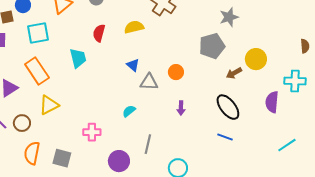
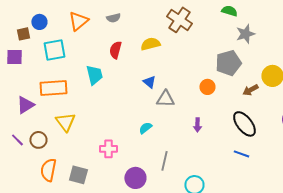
orange rectangle: (37, 71) -> (53, 88), turned -60
orange circle: (176, 72) -> (207, 87), moved
yellow triangle: (49, 105) -> (65, 122), turned -40

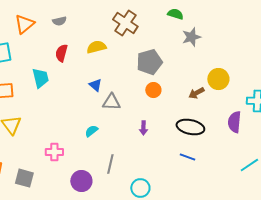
gray pentagon: (228, 63) -> (149, 62), moved
black ellipse: (244, 124) -> (190, 127), turned -40

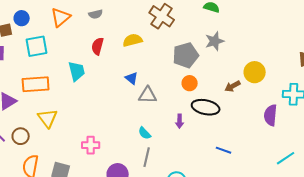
gray star: (191, 37) -> (215, 41), moved
black ellipse: (190, 127) -> (206, 107), moved
cyan semicircle: (91, 131) -> (145, 133), moved, turned -96

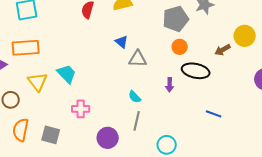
cyan trapezoid: (77, 71) -> (67, 74), moved, turned -30

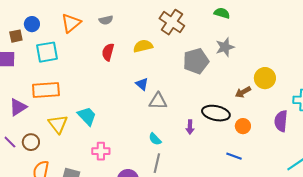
orange circle: (180, 47) -> (243, 126), moved

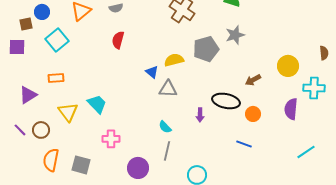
yellow semicircle: (143, 46) -> (174, 60), moved
cyan square: (47, 52) -> (57, 40), turned -30
yellow circle: (265, 78) -> (288, 66), moved
orange rectangle: (46, 90) -> (56, 78), size x0.6

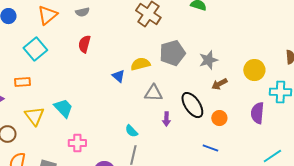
gray star: (235, 35) -> (208, 60), moved
cyan square: (57, 40) -> (35, 49), moved
gray triangle: (168, 89) -> (153, 93), moved
black ellipse: (226, 101) -> (192, 105), turned 44

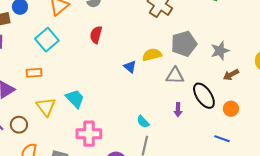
gray triangle: (153, 93) -> (175, 76), moved
pink cross: (77, 143) -> (89, 134), size x1.4

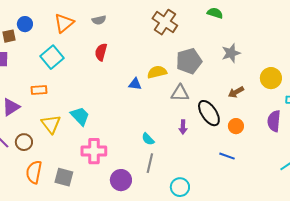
gray star: (220, 51) -> (231, 53), moved
blue triangle: (130, 67) -> (135, 84), turned -32

